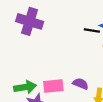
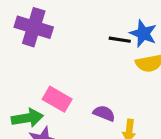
pink rectangle: (53, 86) -> (57, 99), moved, turned 36

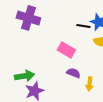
pink rectangle: (57, 99) -> (66, 50), moved

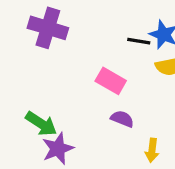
green arrow: (24, 76) -> (41, 124), turned 42
yellow arrow: (89, 84) -> (152, 150), moved

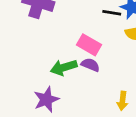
purple semicircle: (122, 119) -> (90, 65), moved
green arrow: (41, 124) -> (64, 67), moved, turned 130

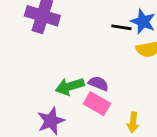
pink rectangle: (89, 45) -> (97, 104), moved

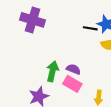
green arrow: (70, 86) -> (52, 71), turned 120

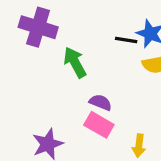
green arrow: (52, 71) -> (75, 62), moved, turned -42

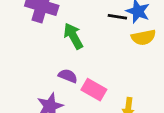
purple semicircle: (101, 102) -> (68, 76), moved

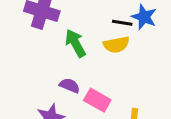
yellow semicircle: (143, 37) -> (116, 45), moved

